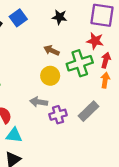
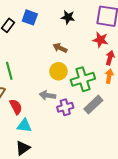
blue square: (18, 18) -> (30, 17), turned -35
green cross: (80, 63) -> (83, 79), moved

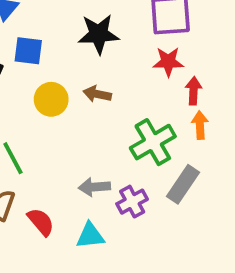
black star: (68, 17) -> (99, 34), size x1.5
yellow circle: (58, 71) -> (51, 99), moved
cyan triangle: (24, 126) -> (90, 236), moved

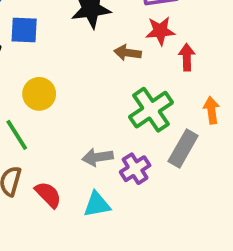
brown arrow: (97, 94) -> (128, 53), moved
yellow circle: (51, 99) -> (39, 94), moved
orange arrow: (200, 125) -> (212, 110), moved

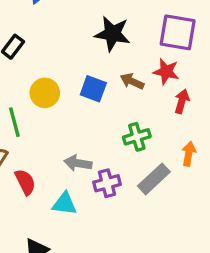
blue square: (24, 30) -> (93, 89), moved
green cross: (151, 110) -> (137, 137), size x0.7

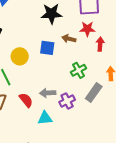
red semicircle: (25, 182) -> (26, 100), moved

